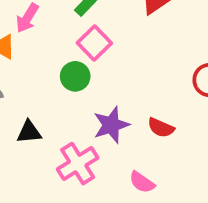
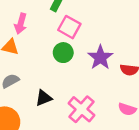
purple star: (111, 125) -> (100, 57), moved

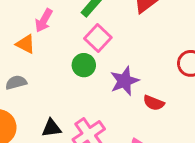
black triangle: (44, 98) -> (51, 128), moved

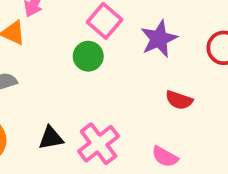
purple star: (124, 81) -> (159, 39), moved

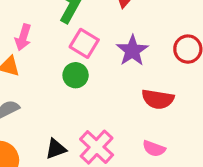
red semicircle: (179, 100) -> (158, 99), size x1.4

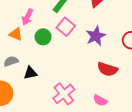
green circle: (76, 75) -> (43, 37), moved
black triangle: (56, 149) -> (30, 73), moved

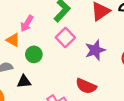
green circle: (43, 37) -> (34, 54), moved
red semicircle: (107, 69) -> (86, 86), moved

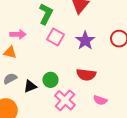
pink arrow: (27, 23) -> (18, 34), turned -105
green circle: (34, 54) -> (51, 80), moved

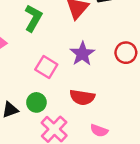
pink square: (56, 37) -> (46, 67), moved

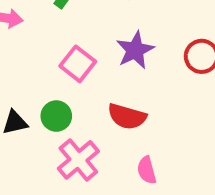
pink semicircle: (99, 131) -> (147, 170), turned 48

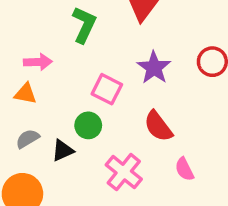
green circle: (56, 116) -> (88, 125), moved
red semicircle: (127, 117) -> (158, 126), turned 48

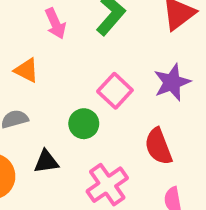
pink arrow: (38, 62) -> (55, 23), moved, turned 52
black triangle: (63, 151) -> (46, 162), moved

